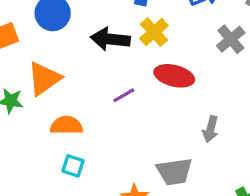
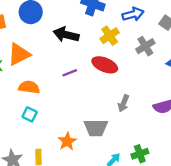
yellow cross: (154, 32) -> (110, 36), moved

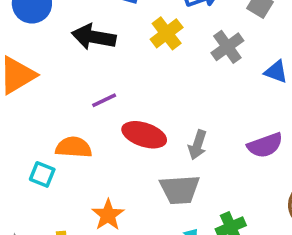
red ellipse: (105, 65) -> (144, 135), moved
orange semicircle: (29, 87) -> (74, 147), moved
gray trapezoid: (96, 128) -> (180, 190), moved

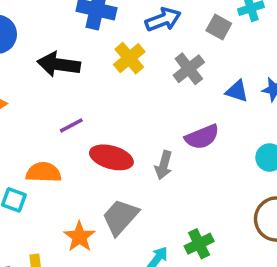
purple semicircle: (265, 145) -> (202, 137), moved
gray trapezoid: (180, 190) -> (120, 217), moved, turned 138

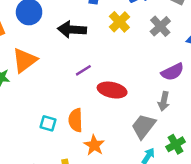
gray arrow: (164, 165) -> (164, 101), moved
orange semicircle: (43, 172) -> (76, 120), moved, turned -90
gray trapezoid: (120, 217) -> (143, 126), moved

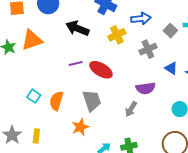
red ellipse: (112, 90) -> (101, 70), moved
gray trapezoid: (143, 126) -> (92, 101), moved, turned 105
orange star: (94, 145) -> (80, 127), moved

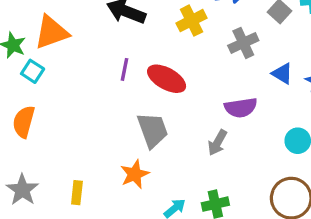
purple line: (76, 63) -> (125, 69), turned -64
cyan square: (34, 96) -> (33, 71), moved
orange semicircle: (56, 101) -> (24, 122), moved
yellow rectangle: (36, 136) -> (77, 193), moved

